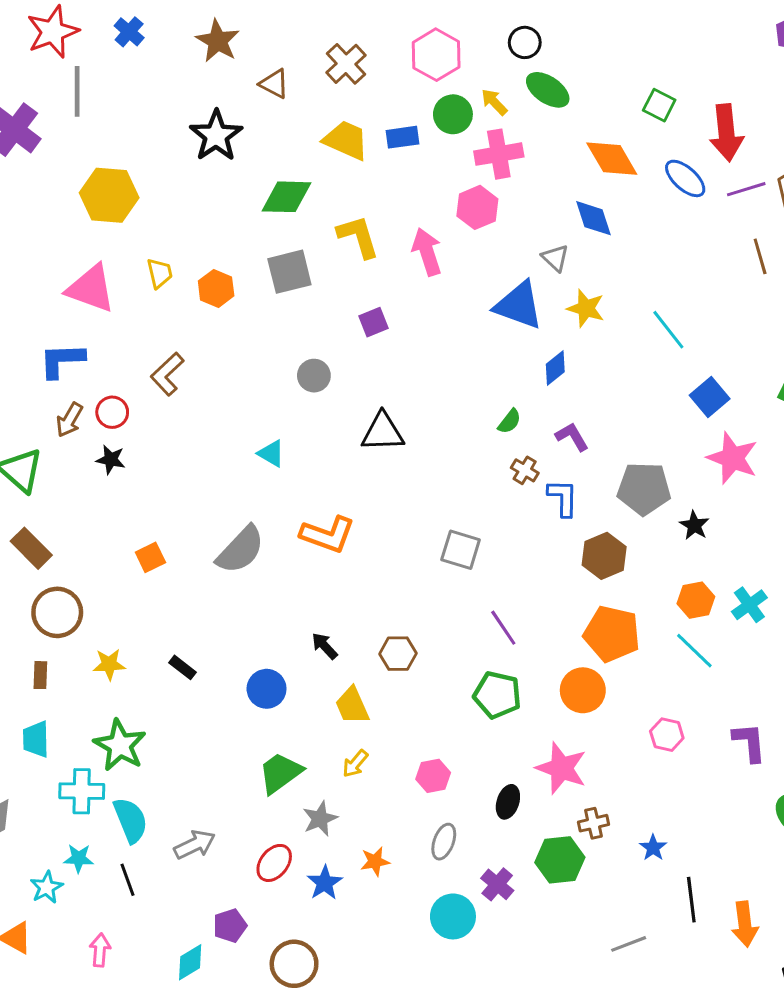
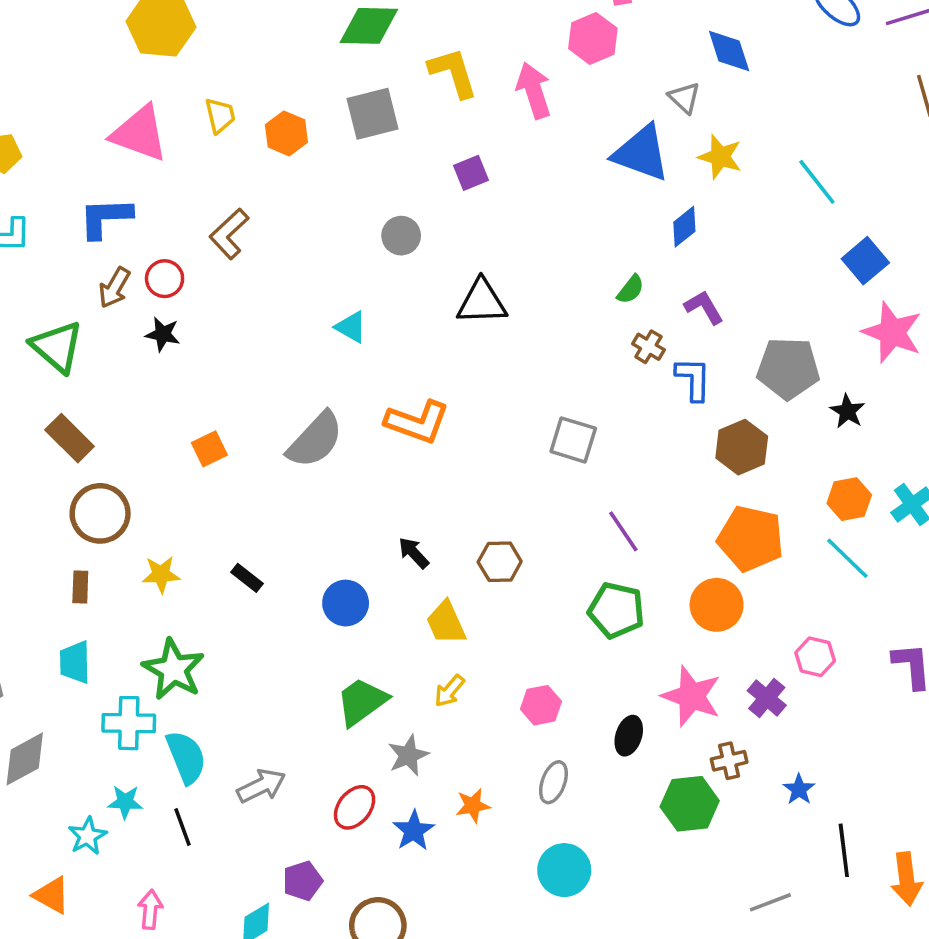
purple cross: (497, 884) -> (767, 698), moved

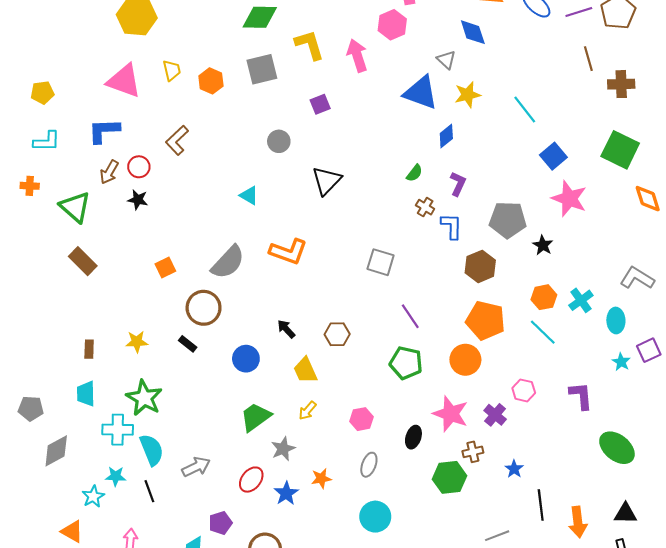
yellow star: (720, 157) -> (468, 95), turned -30
black triangle: (482, 302) -> (327, 181), turned -44
purple L-shape: (704, 307) -> (458, 184), turned 55
brown circle: (100, 513) -> (204, 308), moved

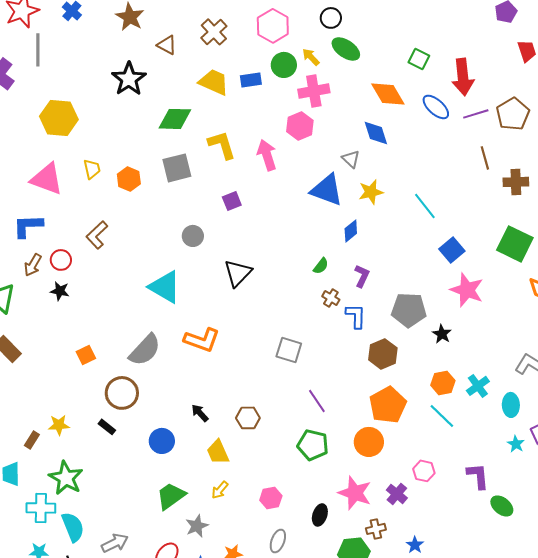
cyan triangle: (249, 195) -> (165, 287), size x1.8
orange pentagon: (486, 320) -> (388, 405), turned 30
brown rectangle: (89, 349) -> (32, 440), moved, turned 30
green ellipse: (617, 448) -> (502, 506), moved, size x0.7

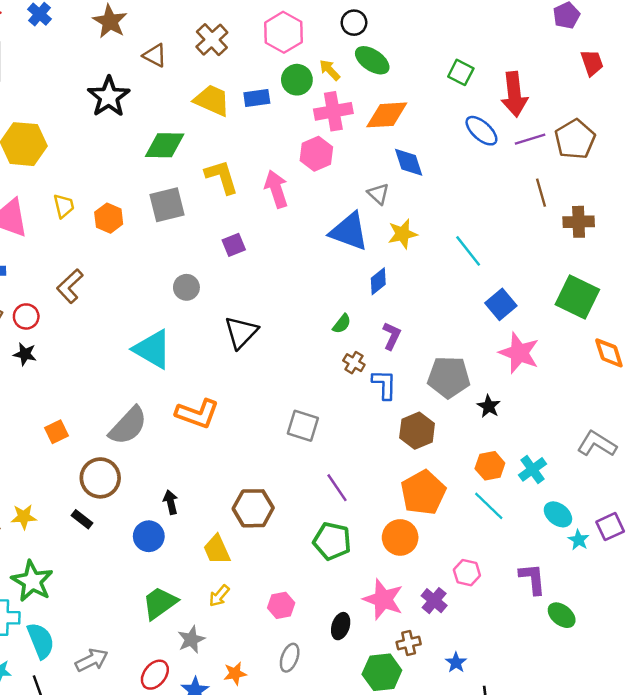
orange diamond: (388, 94) -> (387, 115), moved, turned -63
cyan ellipse: (511, 405) -> (558, 514), moved, turned -50
black arrow: (200, 413) -> (171, 502), moved, turned 30
brown hexagon: (248, 418) -> (253, 508), size x1.4

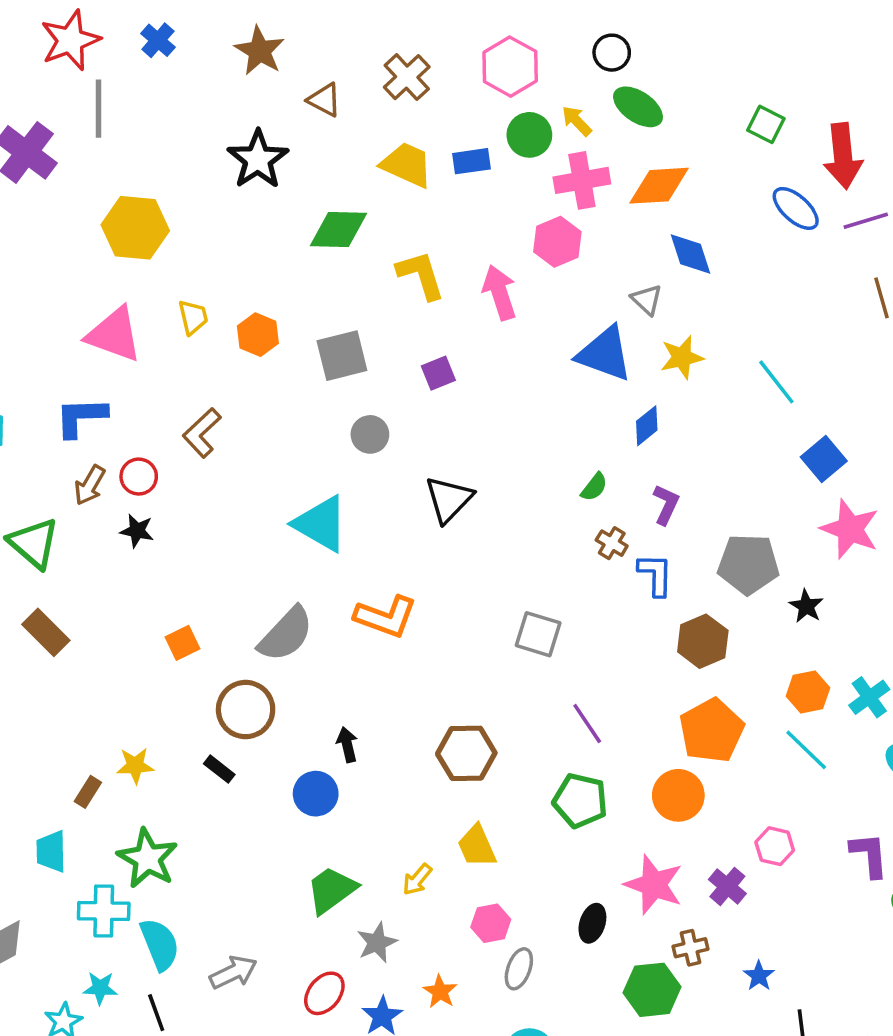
gray square: (167, 205) -> (342, 356), moved
yellow trapezoid: (217, 550) -> (477, 846), moved
pink hexagon: (281, 605) -> (491, 923), moved
orange star: (235, 673) -> (440, 992), turned -30

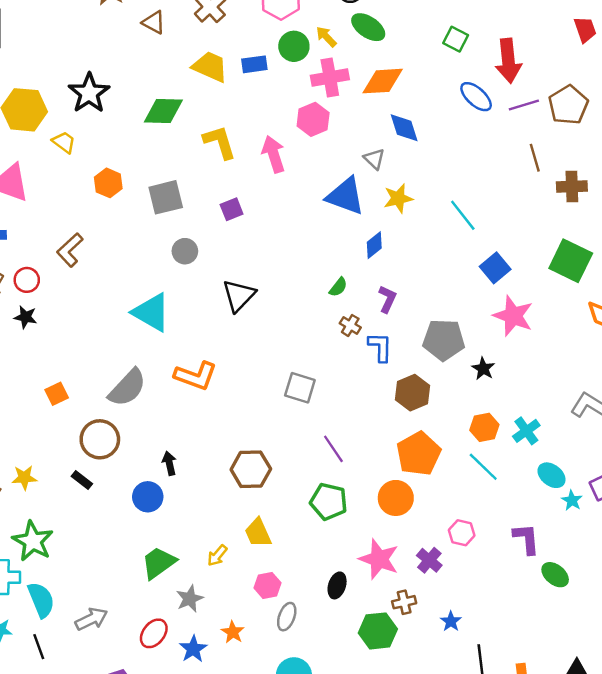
black star: (258, 159) -> (89, 93), moved
yellow trapezoid: (193, 317) -> (64, 142), moved, turned -40

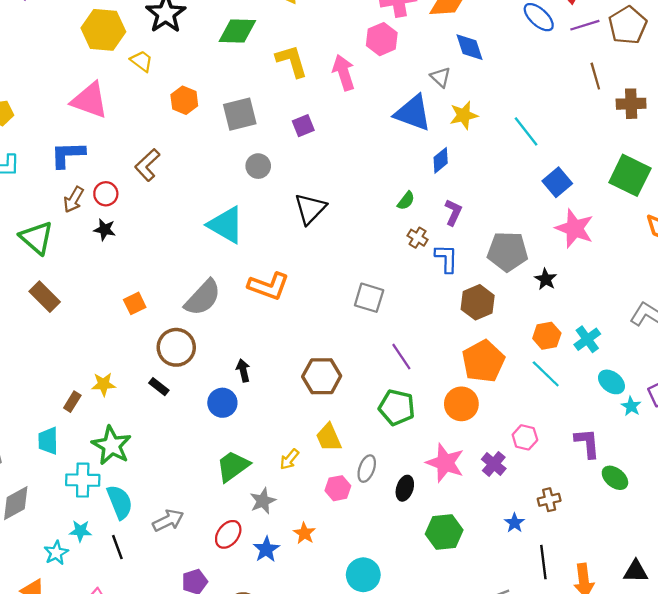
brown cross: (404, 602) -> (549, 500), moved
gray ellipse: (287, 617) -> (367, 469), moved

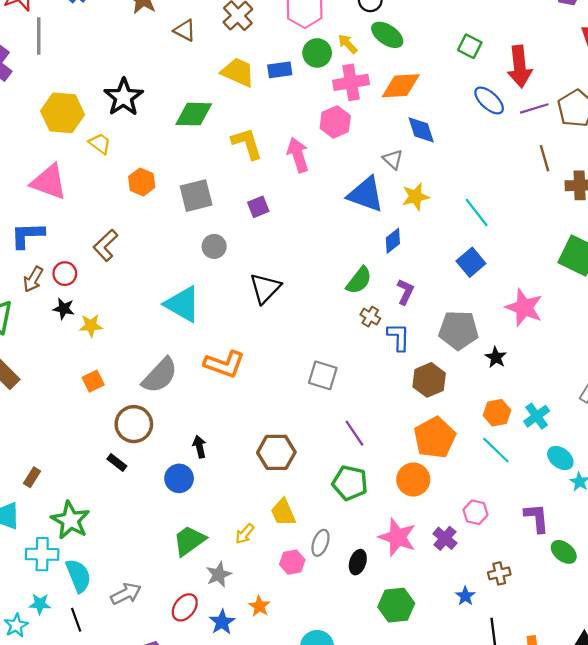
blue square: (557, 182) -> (471, 262), moved
green semicircle: (406, 201) -> (359, 280), size x1.5
yellow star: (103, 384) -> (91, 326), moved

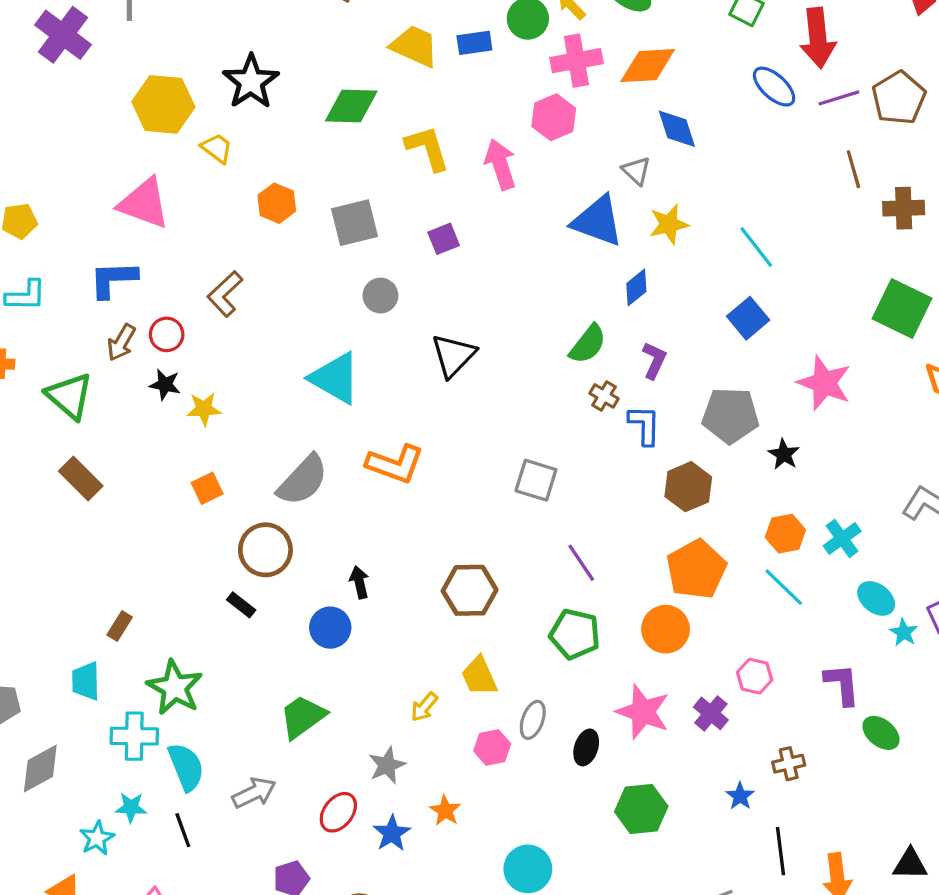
green trapezoid: (189, 541) -> (303, 717), moved

